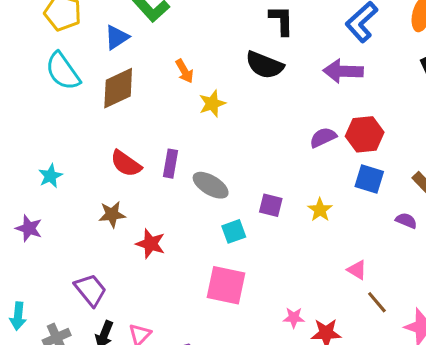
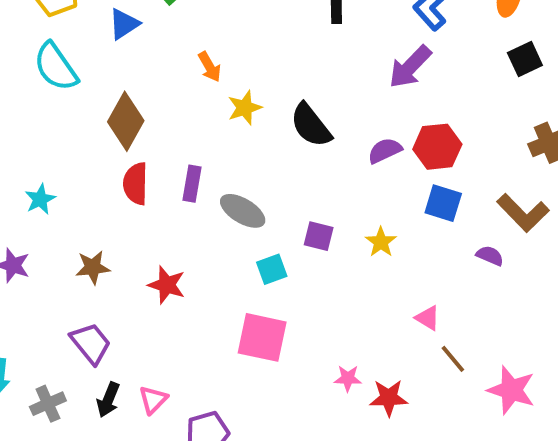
black semicircle: (265, 65) -> (311, 125), moved, turned 30
purple arrow: (343, 71) -> (410, 67), turned -48
brown diamond: (118, 88) -> (126, 121), moved, turned -36
red semicircle: (126, 164) -> (136, 184), turned 56
brown star: (112, 214) -> (93, 267), moved

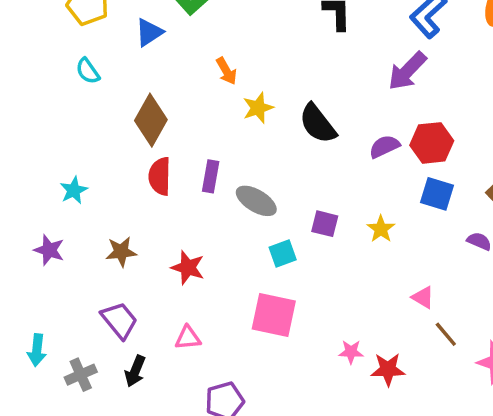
cyan semicircle: (56, 67) -> (88, 71), size x0.6
pink triangle: (153, 400) -> (188, 338), moved, turned 40

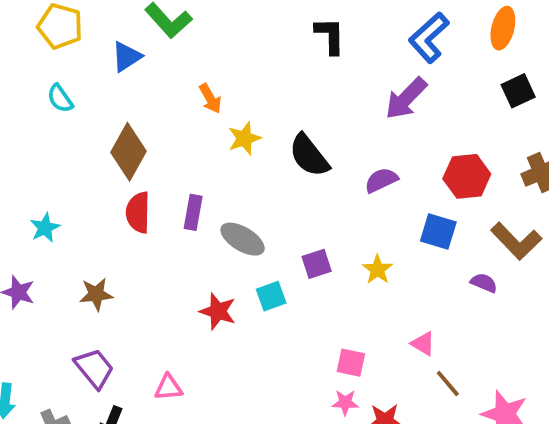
red hexagon: (432, 143) -> (467, 176), moved
purple square: (325, 224) -> (317, 264), turned -32
red star: (188, 268) -> (218, 311), moved
pink square: (274, 315) -> (351, 363), moved, size x0.6

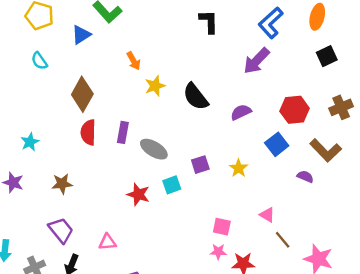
blue square: (438, 231) -> (277, 144), turned 35

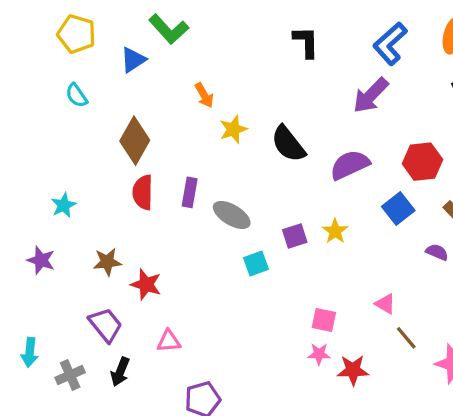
purple semicircle: (241, 112) -> (350, 165), size x1.4
yellow star: (239, 168) -> (335, 231), moved
red star: (138, 194) -> (146, 284), moved

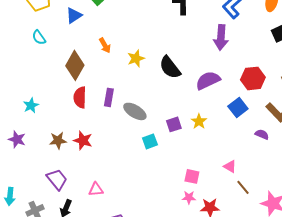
orange arrow: (204, 95) -> (105, 45), moved
purple arrow: (371, 95) -> (221, 37), turned -40
red star: (146, 284) -> (83, 140), moved

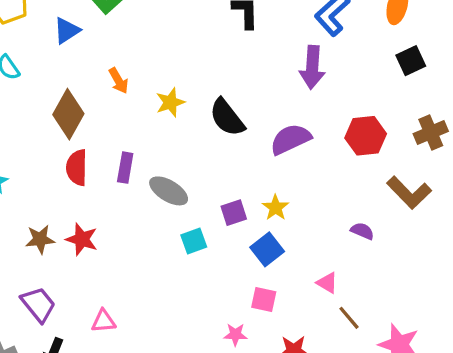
blue square: (238, 107) -> (267, 249), moved
purple semicircle: (262, 134) -> (362, 231), moved
pink star: (189, 197) -> (235, 335), moved

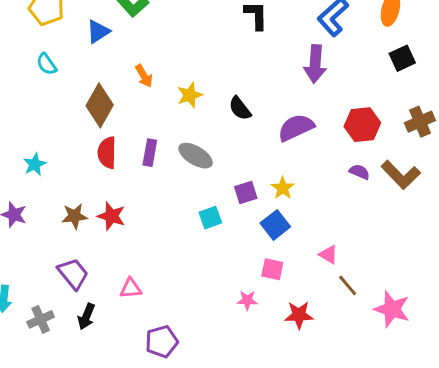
black semicircle: (227, 117) -> (240, 108), size x0.7
gray ellipse: (169, 191) -> (196, 156), moved
purple semicircle: (362, 231) -> (359, 172), moved

